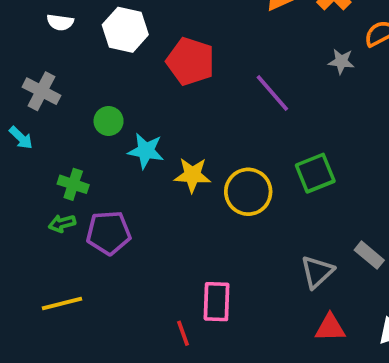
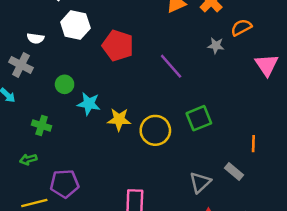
white semicircle: (60, 22) -> (35, 38), moved
green arrow: (62, 223) -> (28, 159), moved
purple pentagon: (109, 233) -> (65, 184), moved

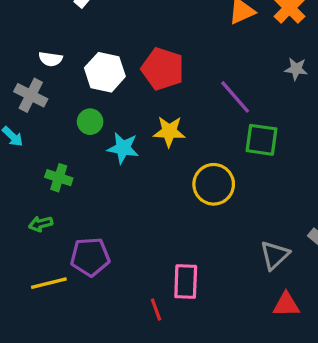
white hexagon: (75, 25) -> (105, 72), moved
green square: (199, 118) -> (261, 140), moved, turned 30
yellow star: (119, 119) -> (169, 132), moved

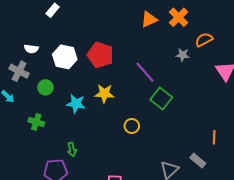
green circle: (90, 122) -> (45, 87), moved
green square: (261, 140) -> (161, 99), turned 30
yellow circle: (214, 184) -> (132, 126), size x0.6
green arrow: (41, 224) -> (72, 149), moved, turned -88

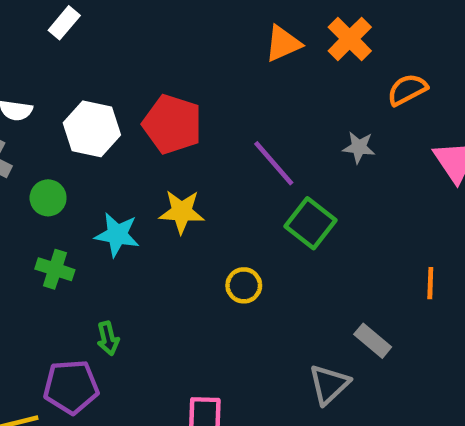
gray star: (183, 55) -> (359, 147), moved
green cross: (36, 122) -> (55, 269), moved
orange line: (214, 137) -> (430, 283), moved
gray rectangle: (198, 161) -> (373, 341), moved

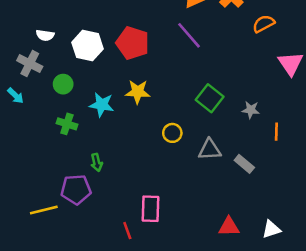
gray star: (359, 147) -> (251, 110), moved
purple line: (274, 163) -> (189, 35), moved
gray triangle: (329, 384) -> (210, 150), moved, turned 40

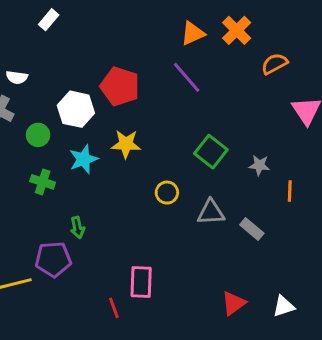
white hexagon: (88, 46) -> (76, 109), moved
cyan star: (102, 105) -> (84, 159), turned -30
red triangle: (229, 227) -> (234, 303), turned -35

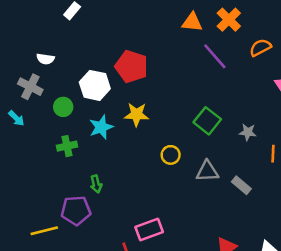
orange triangle: (193, 33) -> (192, 22), turned 30
purple line: (187, 77) -> (215, 56), moved
green cross: (43, 182) -> (67, 146), turned -30
pink rectangle: (141, 282) -> (149, 229), turned 68

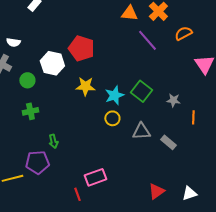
cyan star: (101, 127) -> (114, 95), moved

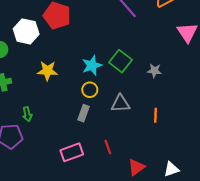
yellow star: (85, 86) -> (47, 71), moved
orange line: (193, 117) -> (155, 115), moved
gray rectangle: (168, 142) -> (83, 113), moved, turned 70
red line: (77, 194) -> (108, 147), moved

